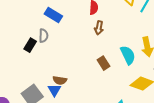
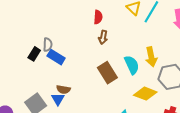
blue rectangle: (53, 15) -> (56, 57), moved
brown rectangle: (103, 63) -> (107, 73), size x1.5

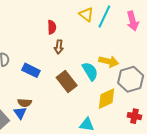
blue rectangle: (56, 57) -> (31, 70), moved
yellow arrow: (151, 57) -> (109, 61), turned -60
yellow diamond: (145, 94) -> (107, 99), turned -40

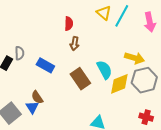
yellow arrow: (109, 61) -> (135, 58), moved
yellow diamond: (107, 99) -> (119, 84), moved
brown semicircle: (25, 103) -> (37, 97), turned 48

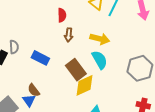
yellow arrow: (135, 58) -> (100, 39), moved
yellow diamond: (119, 84) -> (84, 85), moved

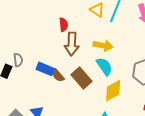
brown arrow: (69, 35) -> (72, 44), size x1.6
yellow diamond: (84, 85) -> (113, 91), moved
brown semicircle: (34, 90) -> (58, 76), moved

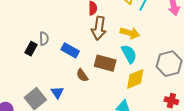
brown semicircle: (58, 76) -> (82, 75), moved
brown rectangle: (82, 78) -> (105, 63), turned -40

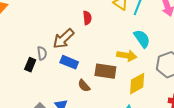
brown arrow: (99, 28) -> (63, 39), moved, turned 45
yellow arrow: (130, 33) -> (127, 56), moved
cyan semicircle: (129, 54) -> (142, 39), moved

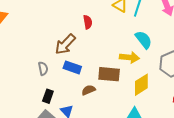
gray semicircle: (42, 53) -> (43, 69), moved
black rectangle: (30, 65) -> (48, 96), moved
brown semicircle: (84, 86) -> (88, 90), turned 112

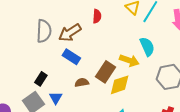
gray semicircle: (43, 69) -> (44, 31), moved, size x1.6
brown rectangle: (109, 74) -> (105, 72), turned -75
yellow diamond: (141, 85) -> (120, 85), moved

